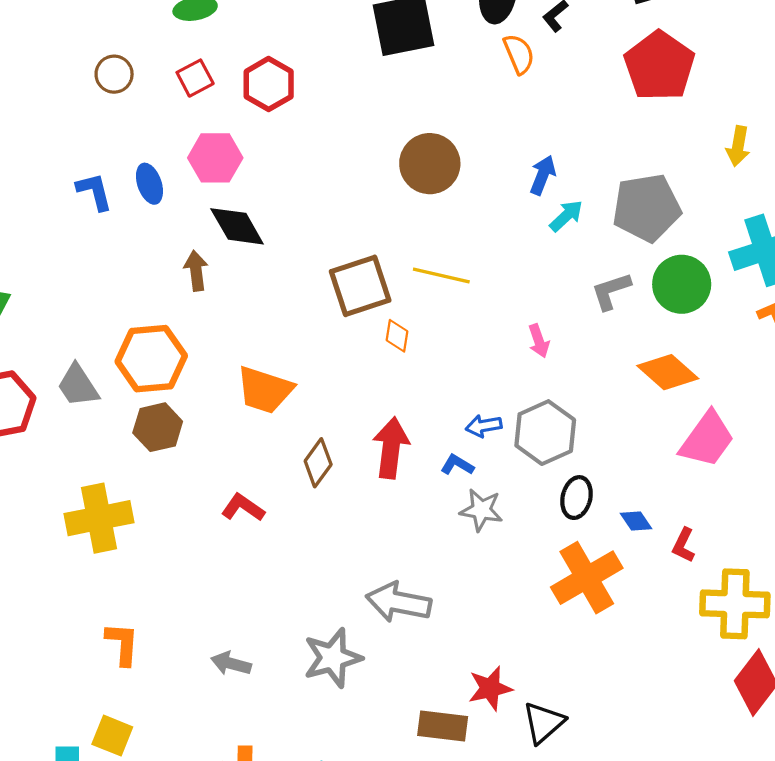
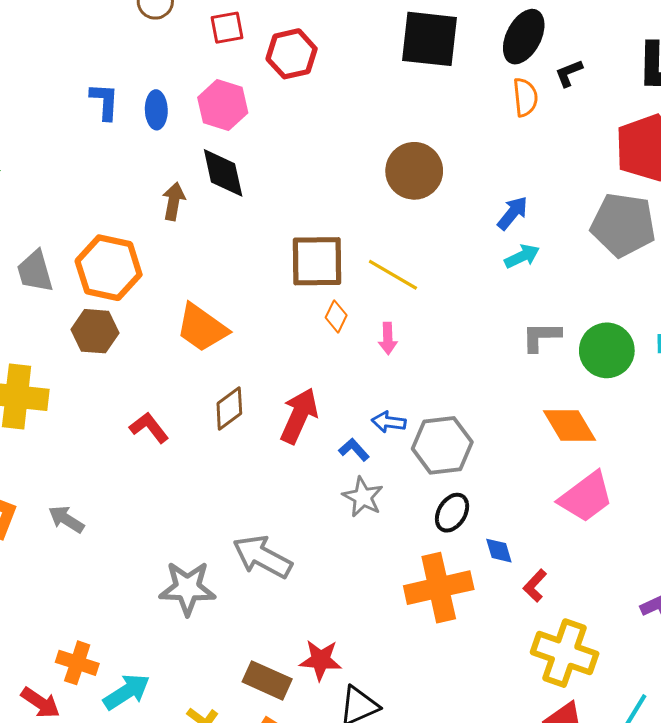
gray pentagon: (647, 208) -> (623, 225), moved
pink arrow: (539, 341) -> (388, 338), moved
gray arrow: (231, 664) -> (66, 519), moved

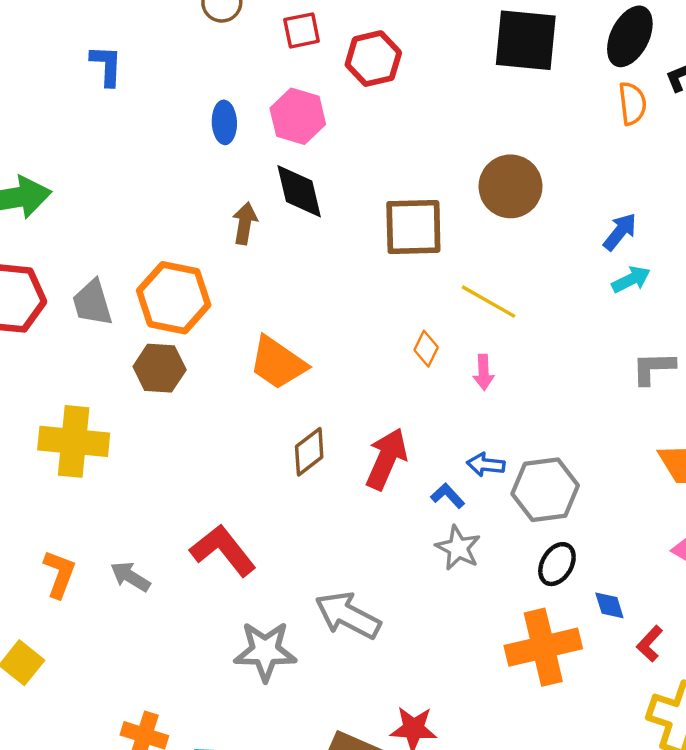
blue L-shape: (105, 101) -> (106, 65), moved
brown square: (317, 261) -> (413, 227), moved
red L-shape: (149, 428) -> (223, 550), moved, size x1.5

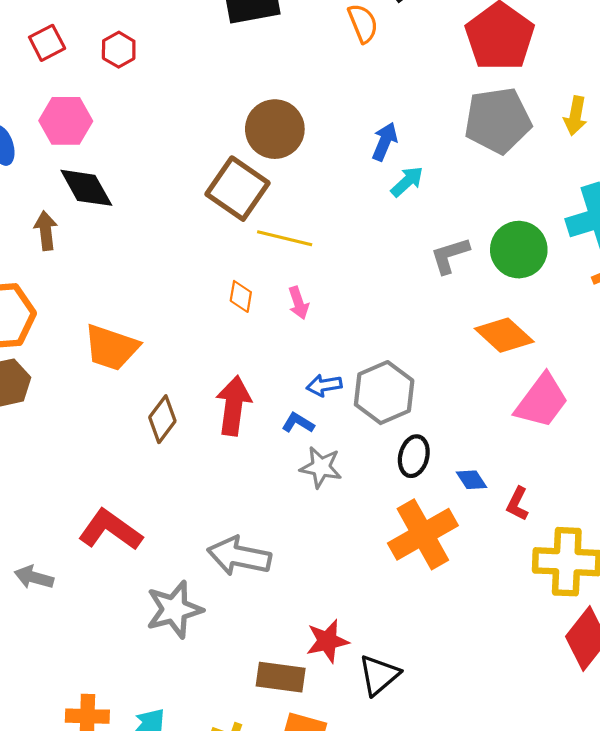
red hexagon: (373, 59) -> (119, 50), size x0.7
brown square: (413, 227) -> (238, 189), moved, turned -38

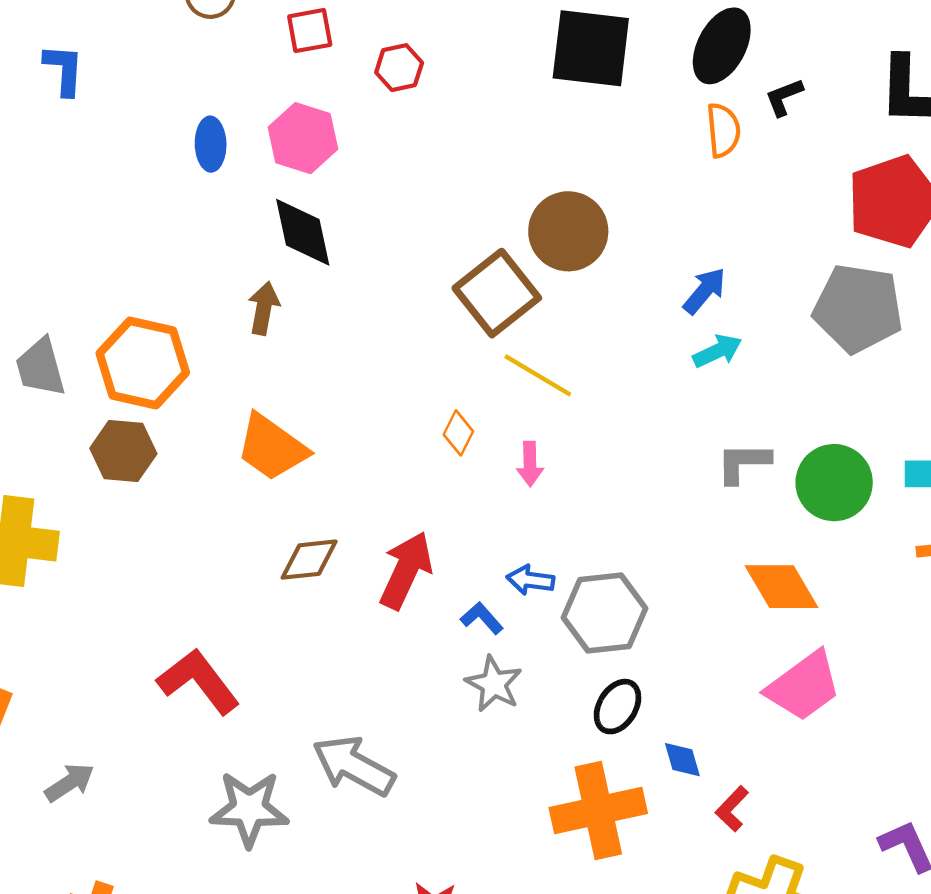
brown arrow: (46, 231) -> (264, 308), moved
brown diamond: (162, 419) -> (309, 560), turned 30
gray arrow: (34, 577) -> (70, 782), moved, turned 114

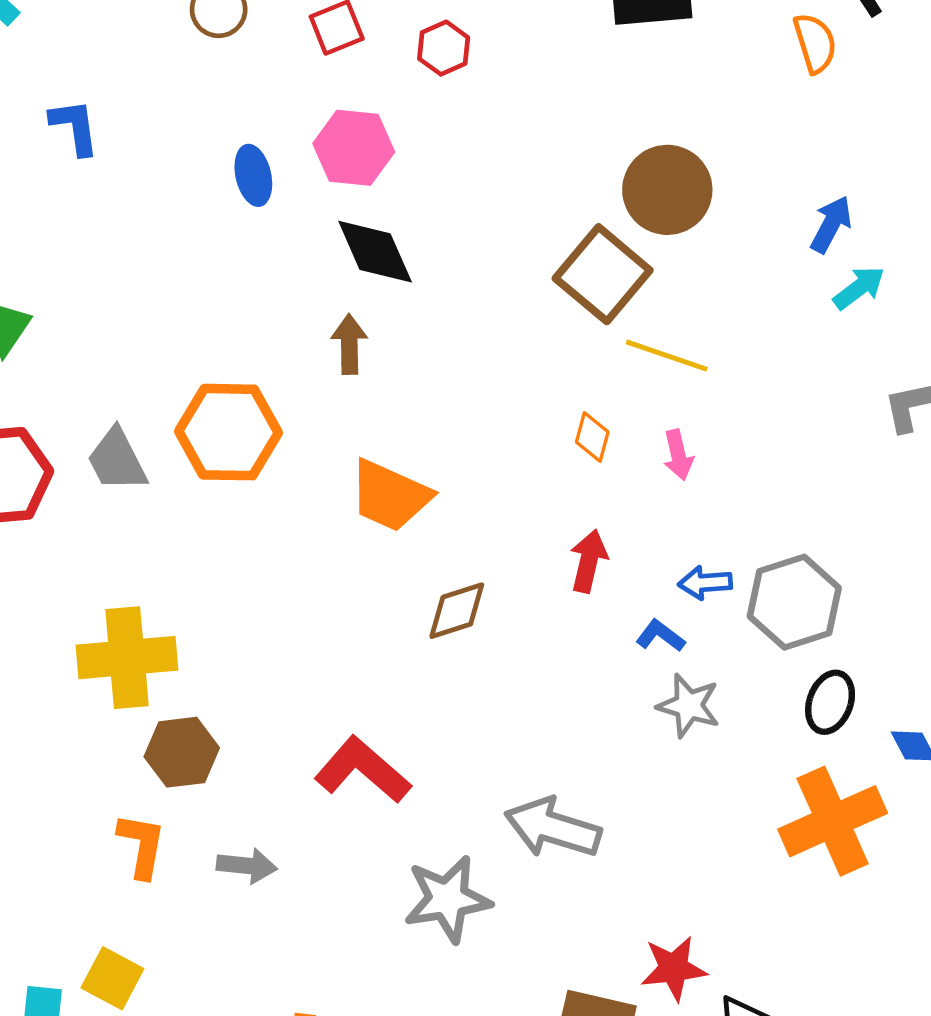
brown hexagon: (123, 451) -> (182, 752), moved
red arrow: (406, 570) -> (589, 561), moved, size x0.7
gray arrow: (70, 782) -> (247, 866), moved, turned 51

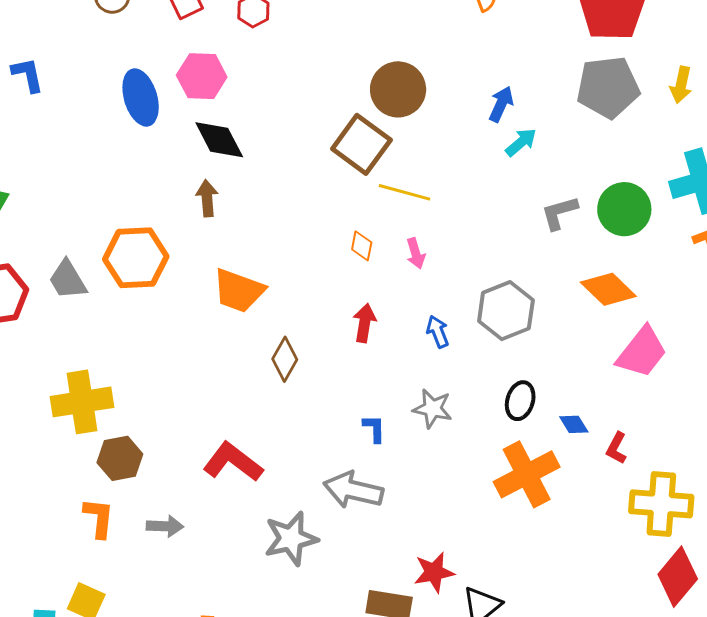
blue ellipse: (253, 175) -> (141, 97), size x1.5
blue arrow: (705, 583) -> (438, 332), turned 76
gray hexagon: (794, 602) -> (506, 311), moved
brown diamond: (457, 611) -> (285, 359), turned -39
blue L-shape: (660, 636) -> (374, 429), moved, turned 56

